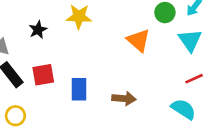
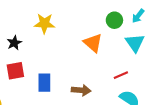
black star: (38, 30) -> (14, 43), moved
red line: (194, 79) -> (121, 75), moved

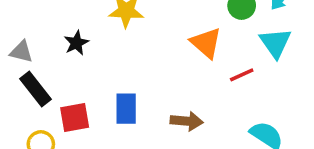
red square: (15, 71) -> (75, 118), moved
red line: (121, 75) -> (242, 75), moved

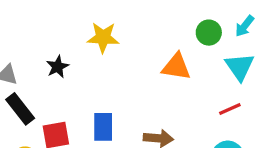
orange triangle: (206, 43) -> (176, 67), turned -32
red line: (242, 75) -> (230, 109), moved

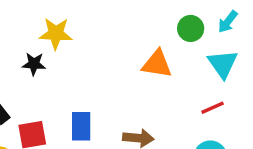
yellow star: (103, 37) -> (56, 34), moved
black star: (58, 67) -> (34, 64), turned 30

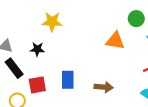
black star: (34, 64) -> (37, 49), moved

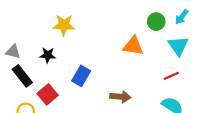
blue rectangle: (68, 80) -> (81, 76), moved, turned 30
red square: (37, 85) -> (48, 94), turned -30

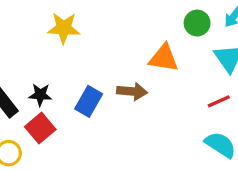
black star: (48, 55) -> (40, 95), moved
brown arrow: (120, 97) -> (132, 91), moved

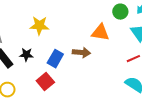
yellow star: (64, 28) -> (39, 26), moved
red square: (40, 128) -> (45, 82), moved

